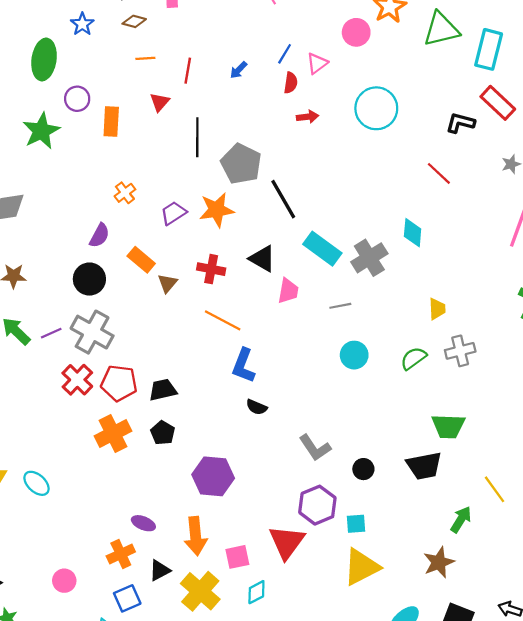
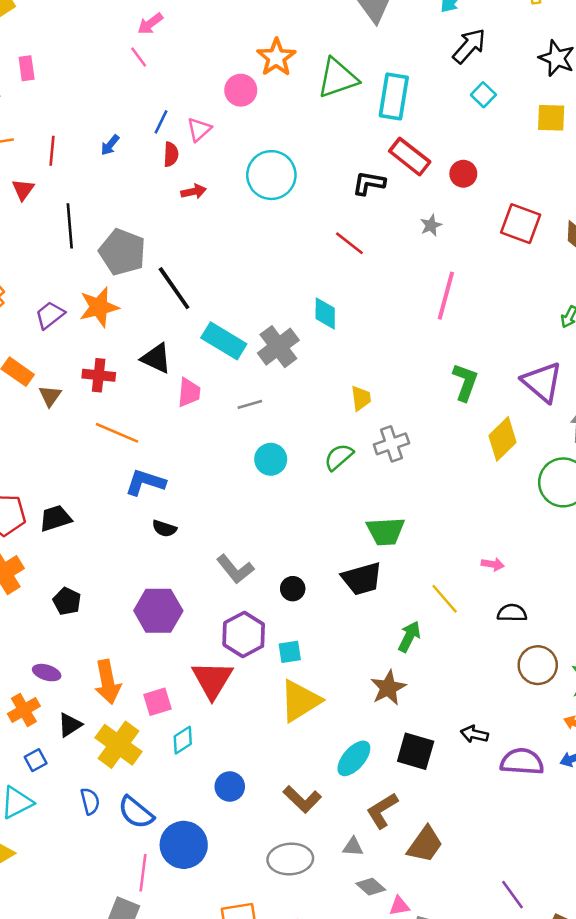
blue L-shape: (243, 366) -> (145, 482), turned 92
black pentagon: (163, 433) -> (67, 601), moved
purple hexagon: (213, 476) -> (158, 611), moved
blue square: (127, 598) -> (36, 760), size x0.7

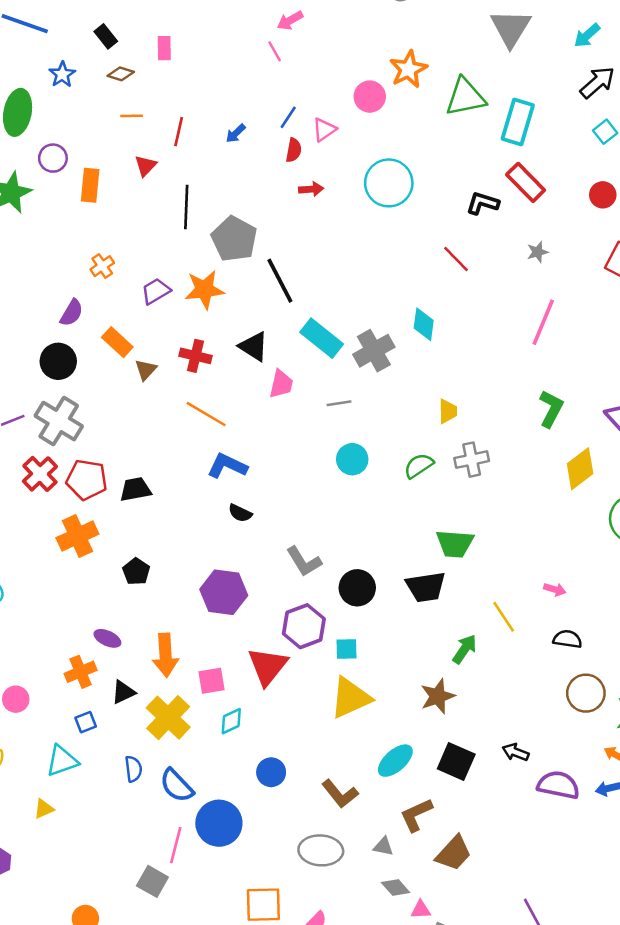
red circle: (463, 174) -> (603, 195), moved
black circle: (293, 589) -> (357, 588), size x1.5

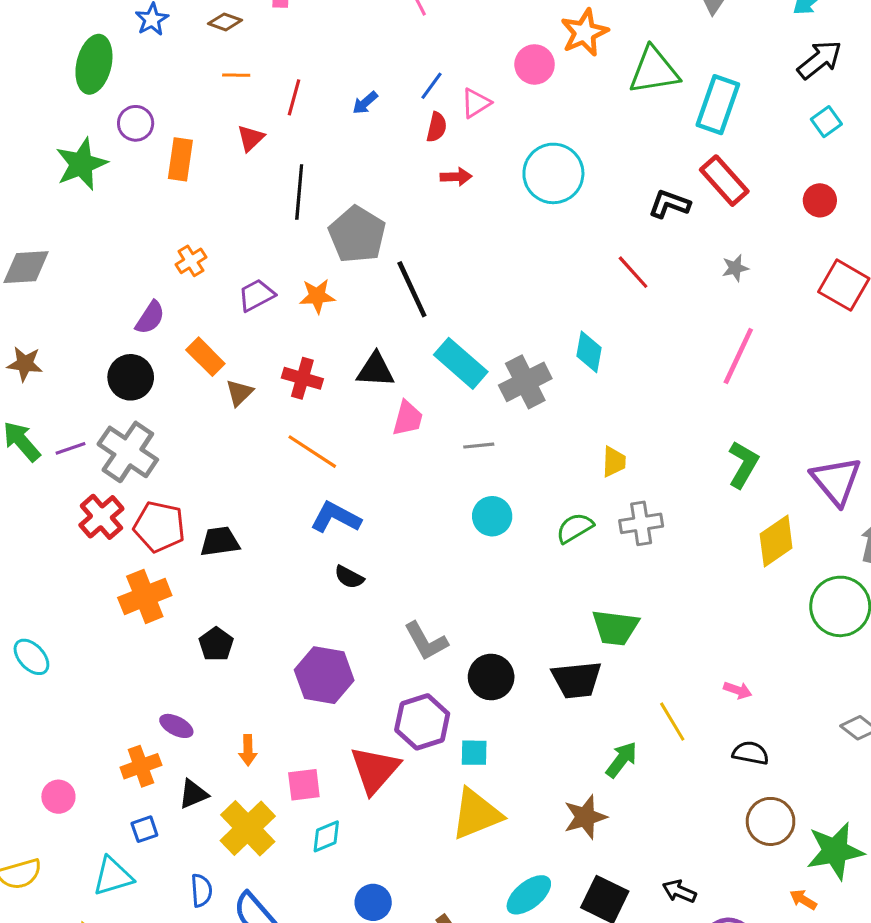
orange star: (204, 290) -> (317, 296), size x0.7
black triangle: (254, 347) -> (375, 370), turned -32
orange arrow: (165, 655) -> (248, 750), size x0.6

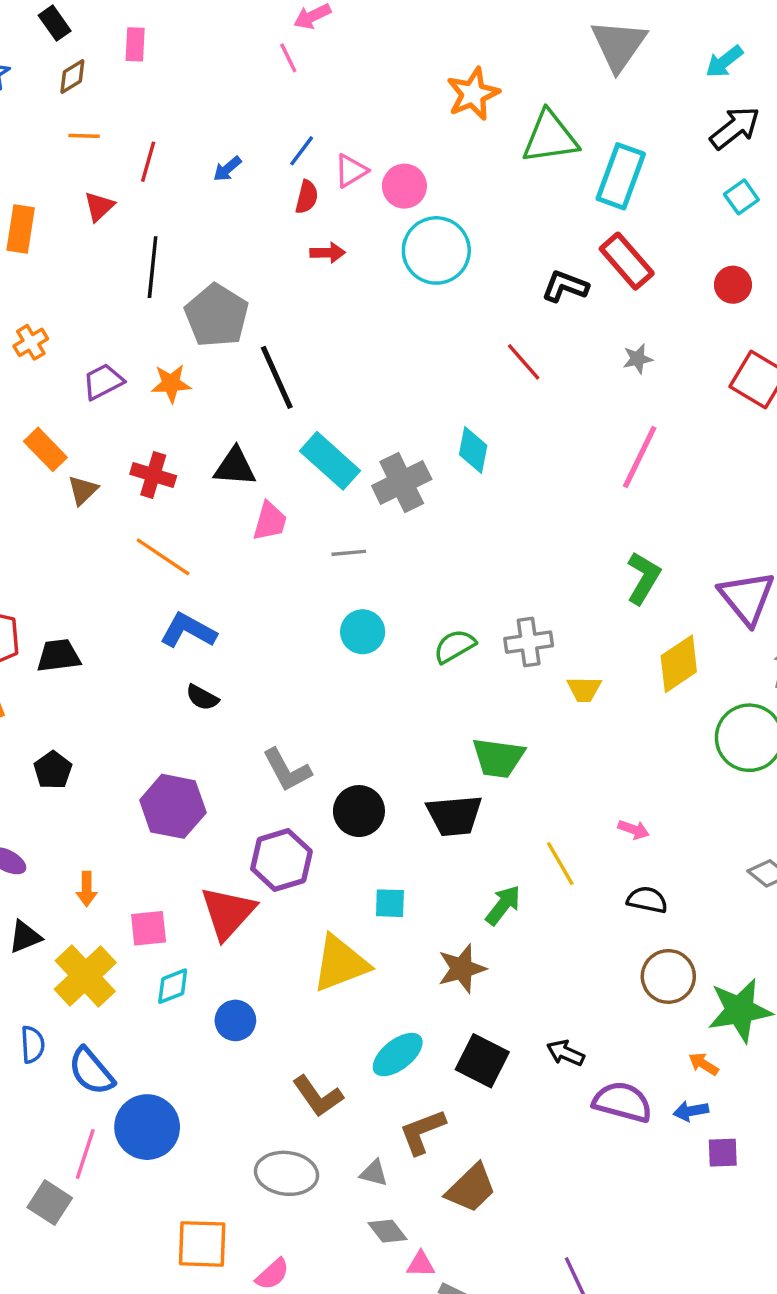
brown diamond: (225, 22) -> (72, 76), turned -52
pink circle: (535, 64) -> (404, 186), moved
yellow trapezoid: (614, 462) -> (584, 689), moved, turned 88
cyan square: (474, 753) -> (390, 903), moved
blue circle: (373, 902) -> (235, 1020), moved

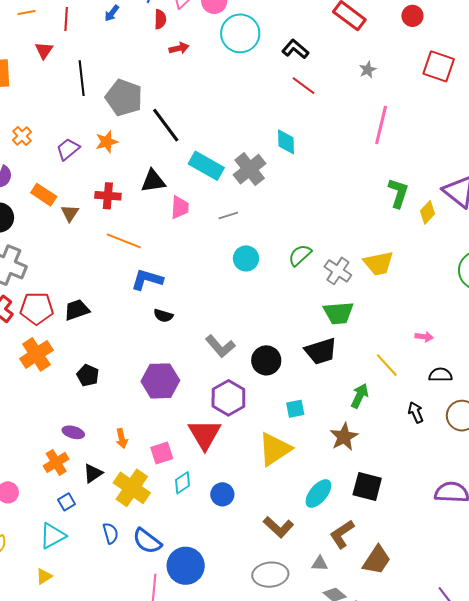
black L-shape: (565, 286) -> (295, 49), moved, turned 32
gray cross: (529, 642) -> (338, 271), moved, turned -36
yellow diamond: (679, 664) -> (428, 212), moved, size x0.7
yellow trapezoid: (584, 689) -> (379, 263), size x1.5
black arrow: (566, 1053) -> (416, 412), moved, turned 55

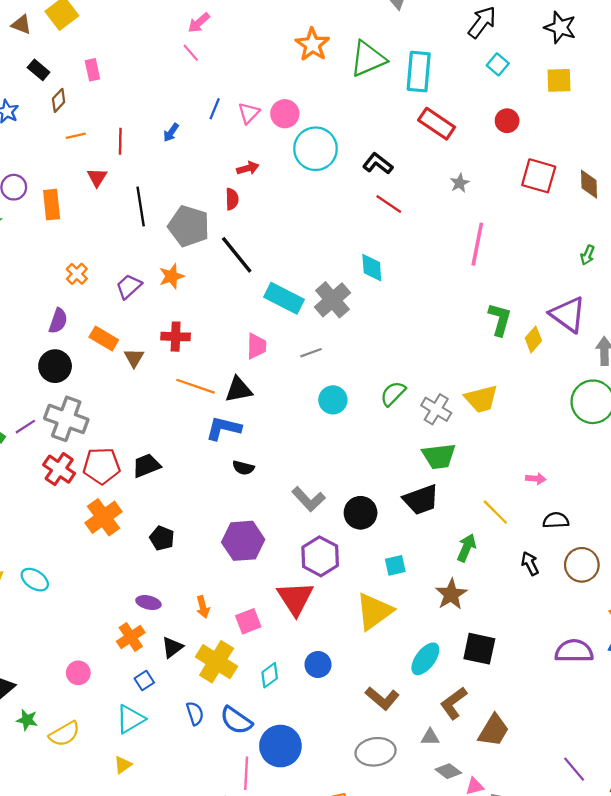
red semicircle: (160, 19) -> (232, 199), moved
black triangle: (153, 181) -> (239, 390), moved
cyan diamond: (183, 483) -> (270, 675), moved

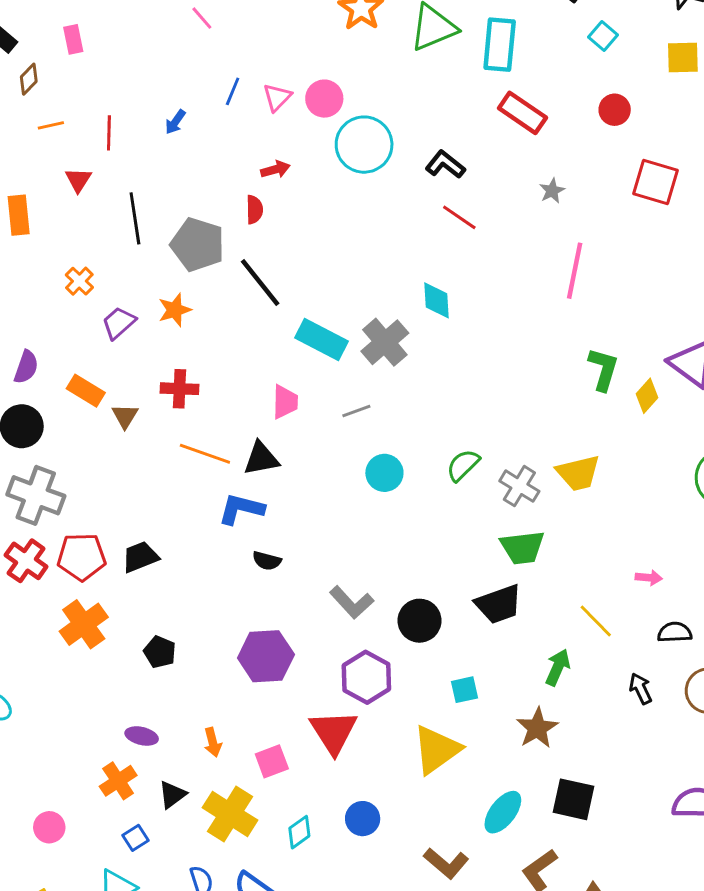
orange cross: (77, 274) -> (79, 281), moved

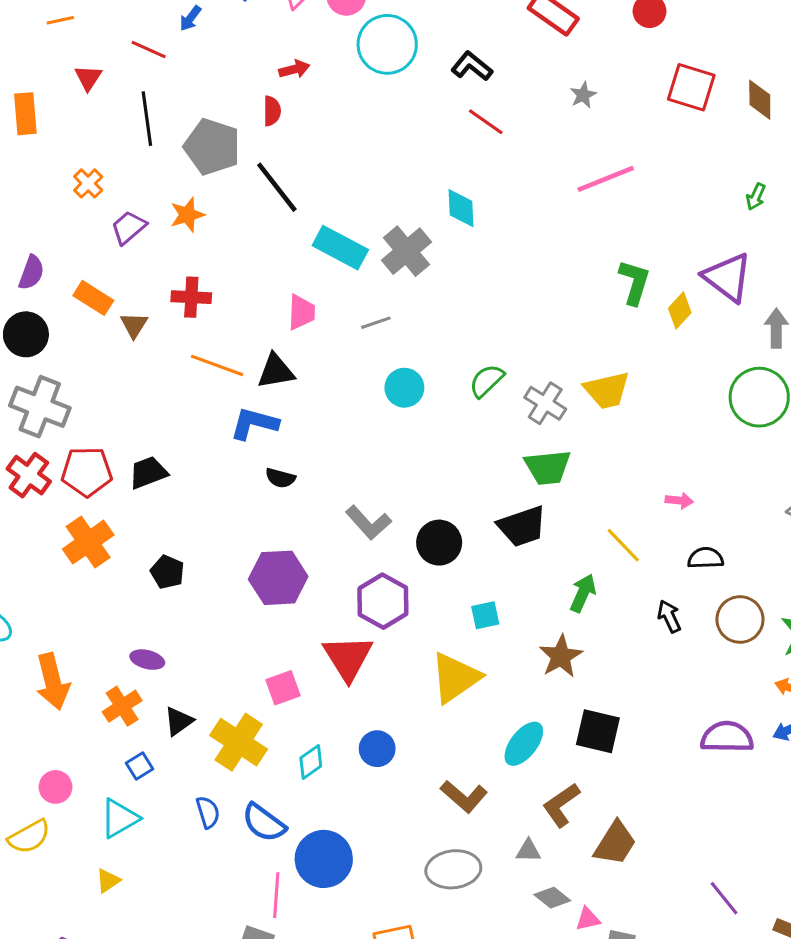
red line: (109, 133) -> (149, 50), moved, turned -68
pink line: (575, 271) -> (606, 179), turned 56
orange arrow: (213, 742) -> (53, 681), moved, size x1.8
pink circle: (49, 827) -> (56, 787), moved

